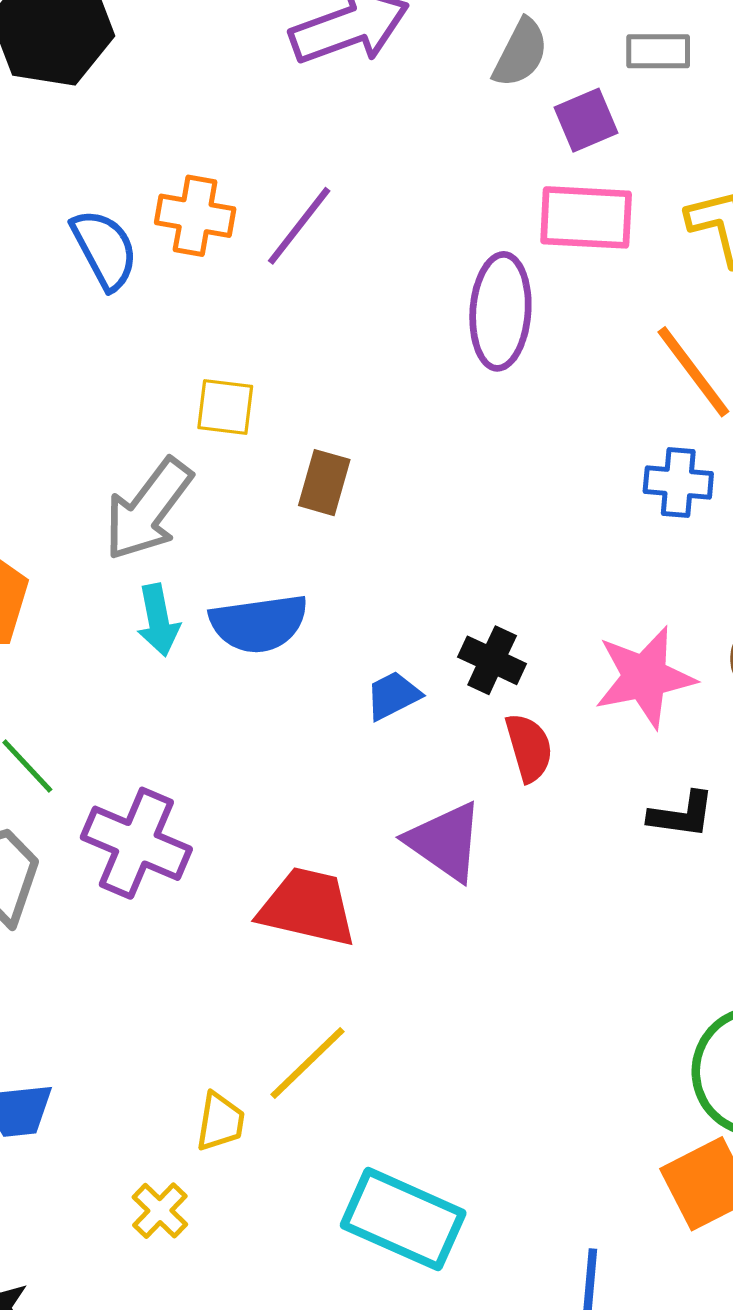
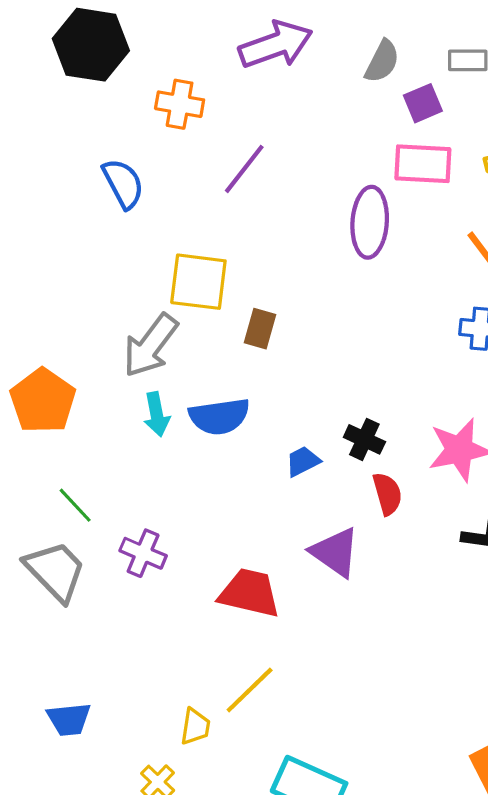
orange cross: (195, 216) -> (180, 104), moved
yellow square: (225, 407) -> (198, 282), size x1.6
purple cross: (136, 843) -> (143, 553), size x0.7

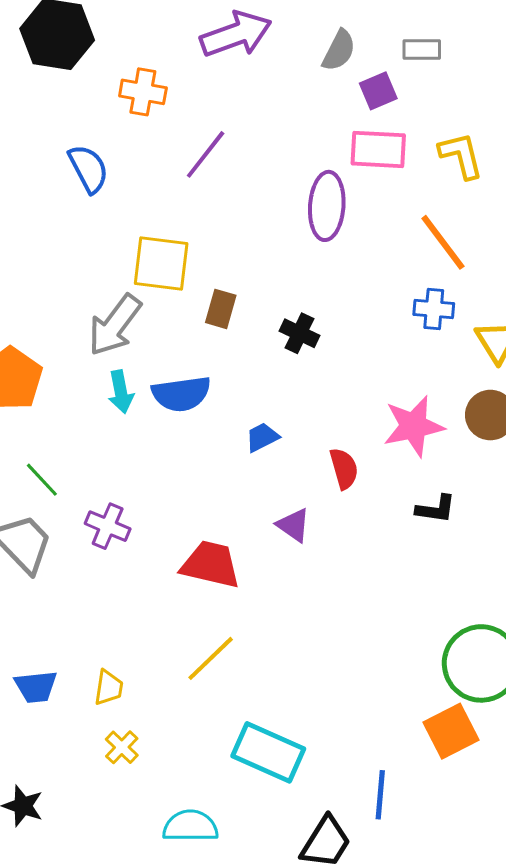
black cross: (364, 439) -> (299, 333), moved
purple triangle: (335, 552) -> (293, 525), size x0.7
yellow trapezoid: (195, 727) -> (109, 688), moved

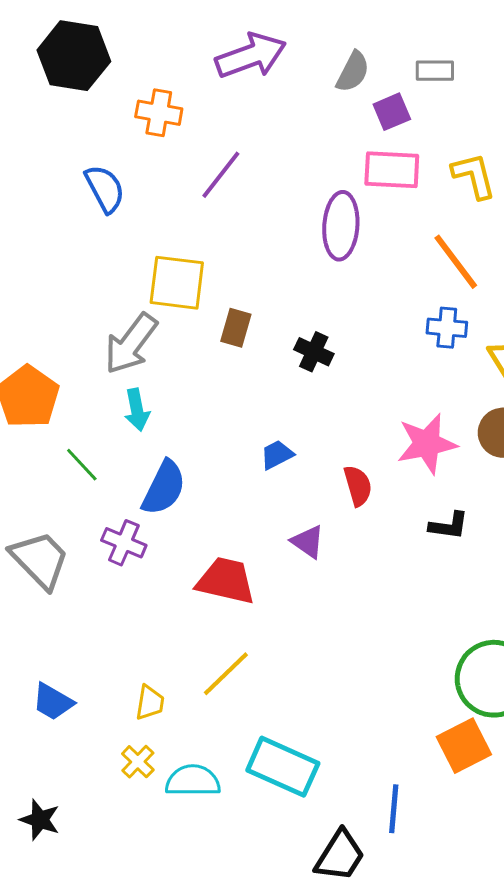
blue semicircle: (181, 394) -> (164, 488), moved, turned -56
green line: (42, 480) -> (82, 465), moved
blue trapezoid: (36, 687) -> (53, 702), turned 36
yellow trapezoid: (109, 688) -> (150, 703), moved
cyan semicircle: (190, 826) -> (193, 781), moved

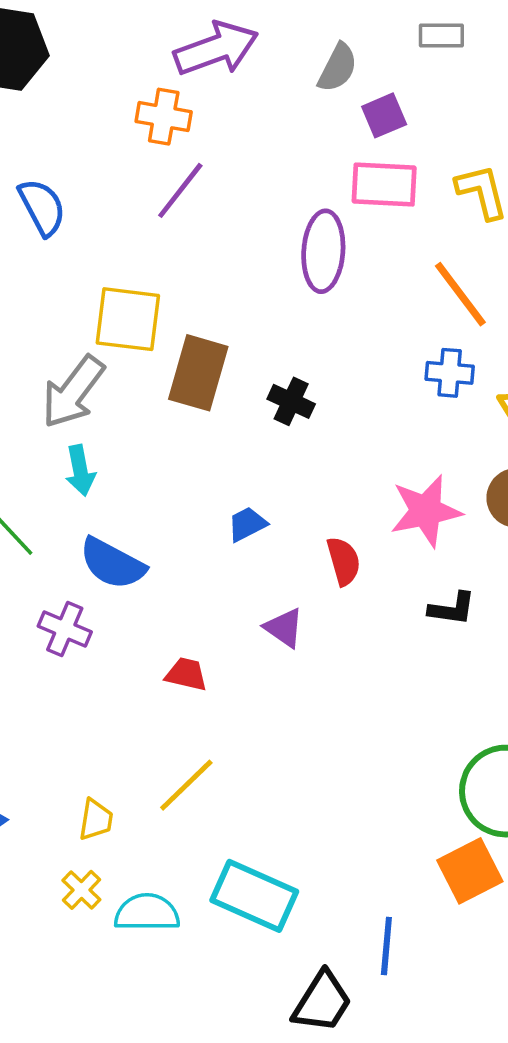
gray rectangle: (435, 71) -> (441, 36), moved
orange cross: (159, 113) -> (164, 117), moved
brown rectangle: (236, 328) -> (198, 373), size x1.6
blue semicircle: (164, 488) -> (112, 563), turned 92
red trapezoid: (226, 581) -> (186, 674), size x0.6

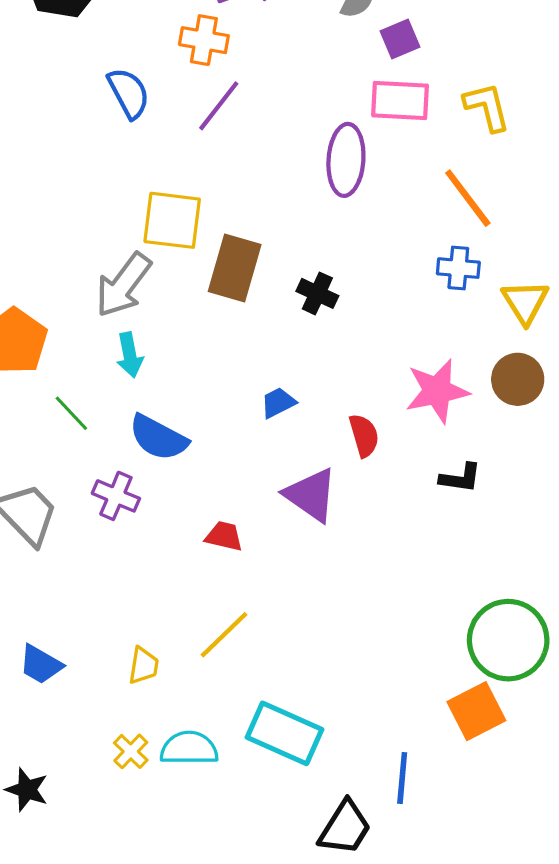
blue semicircle: (42, 207) -> (129, 93), moved
purple triangle: (284, 628) -> (311, 495), size x1.5
yellow cross: (81, 890) -> (131, 751), moved

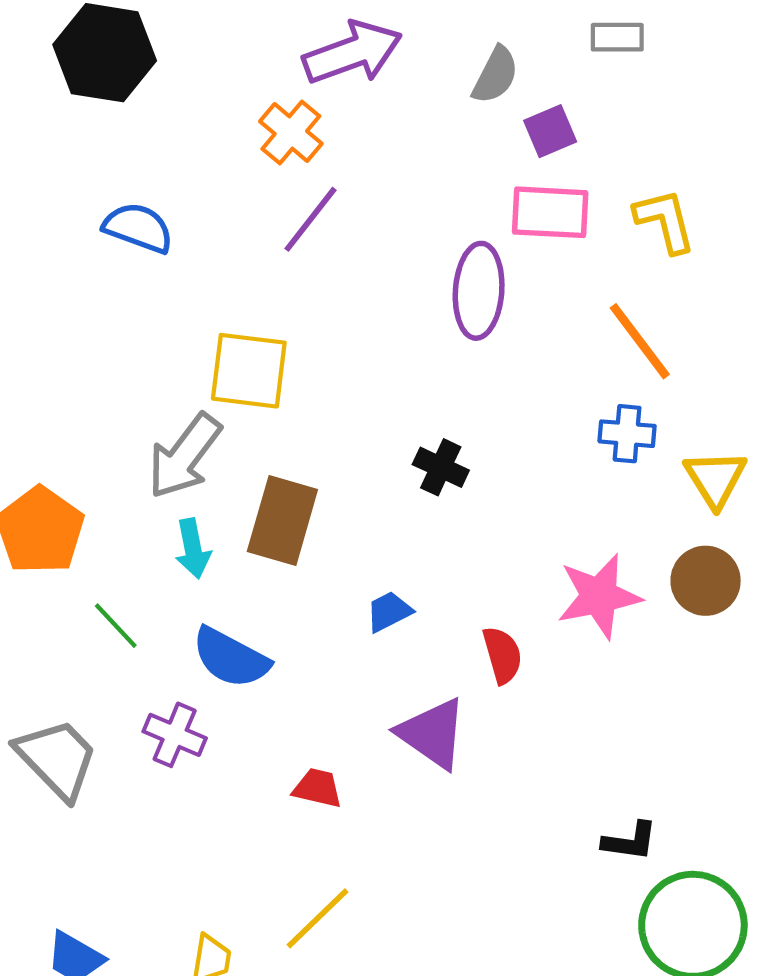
orange cross: (204, 40) -> (291, 132), turned 30
blue semicircle: (129, 93) -> (138, 228), moved, turned -42
brown rectangle: (235, 268) -> (282, 521), moved
black L-shape: (460, 478) -> (630, 841), moved

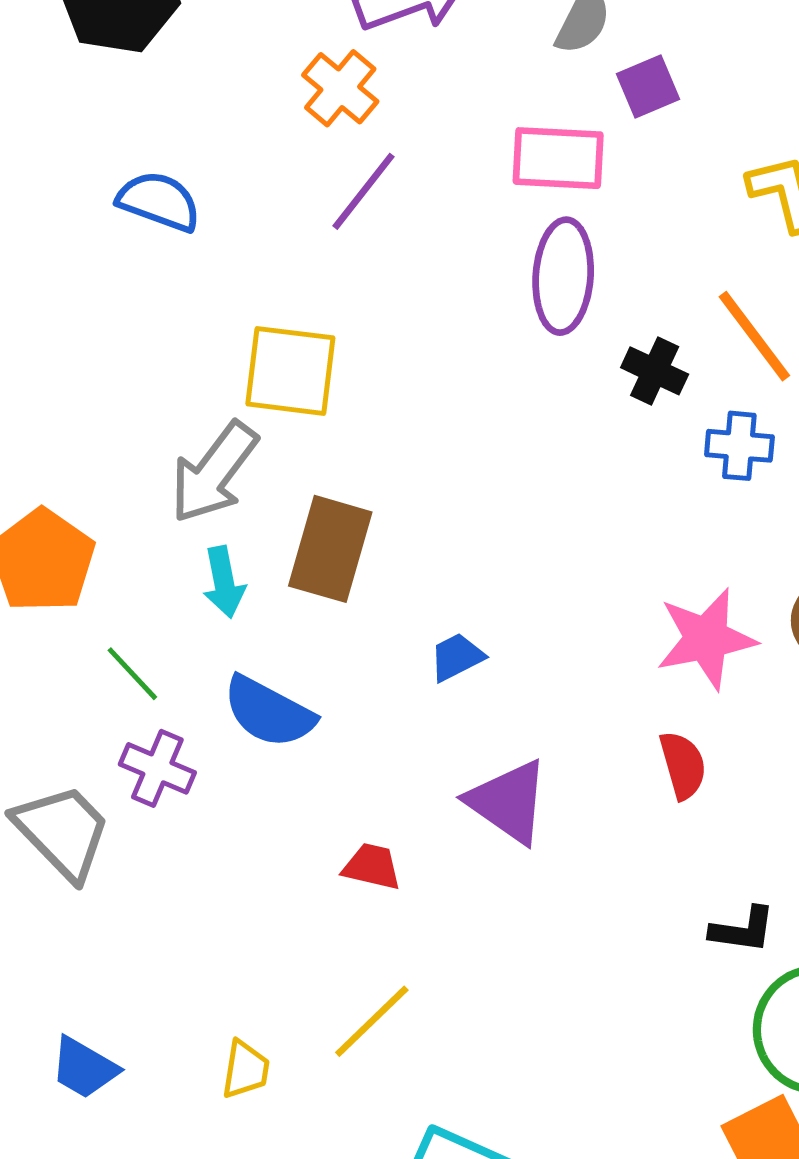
pink rectangle: (550, 212) -> (558, 158), moved
black cross: (441, 467) -> (655, 371), moved
red semicircle: (502, 655) -> (683, 765), moved
purple cross: (175, 735) -> (157, 768), moved

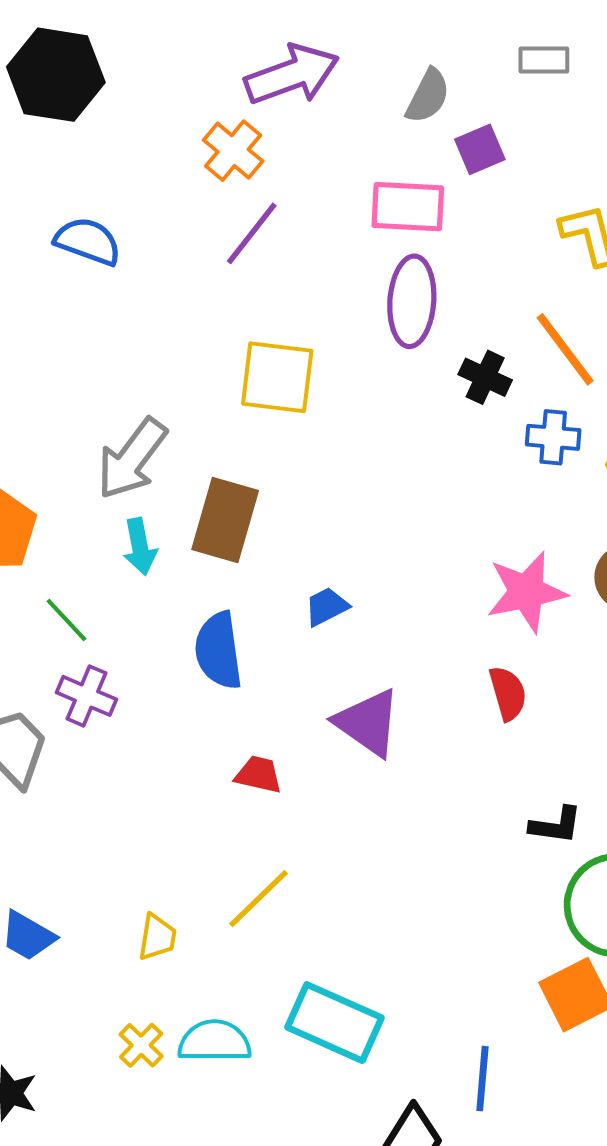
yellow square: (290, 371) -> (277, 377), moved
blue semicircle: (269, 712) -> (218, 651), moved, turned 54

